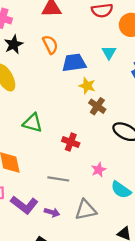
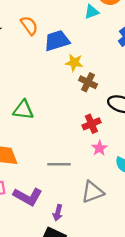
cyan triangle: (109, 53) -> (92, 12), moved, turned 48
red cross: (71, 142) -> (91, 124), moved, turned -35
purple arrow: (52, 212) -> (58, 213), moved, turned 96

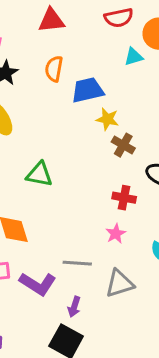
orange semicircle: (29, 26) -> (54, 69), turned -138
red cross: (91, 124) -> (124, 198), turned 30
pink star: (99, 148) -> (116, 234), moved
gray line: (59, 164) -> (77, 263), moved

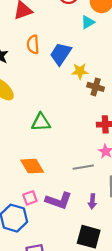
blue trapezoid: (88, 90) -> (61, 54), turned -30
gray line: (77, 263) -> (83, 167), moved
purple arrow: (74, 307) -> (92, 201), moved

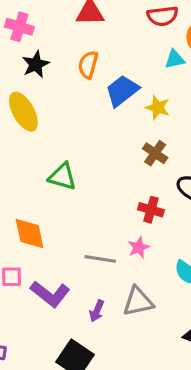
yellow star: (80, 71) -> (158, 107), moved

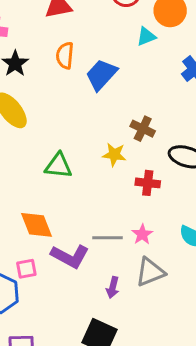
yellow star: (158, 107) -> (114, 155), moved
pink star: (139, 248) -> (142, 234), moved
purple L-shape: (50, 294) -> (70, 256), moved

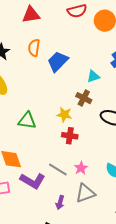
cyan triangle: (146, 36) -> (93, 76), moved
red cross: (148, 183) -> (70, 136), moved
gray line: (108, 238) -> (58, 169), turned 30

